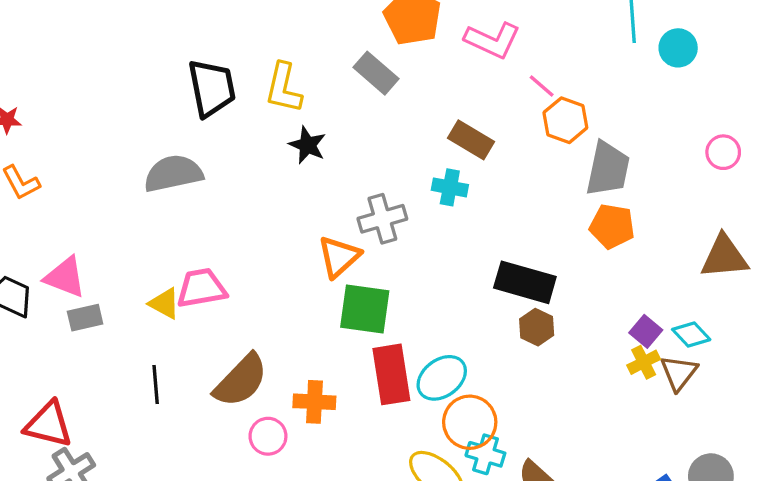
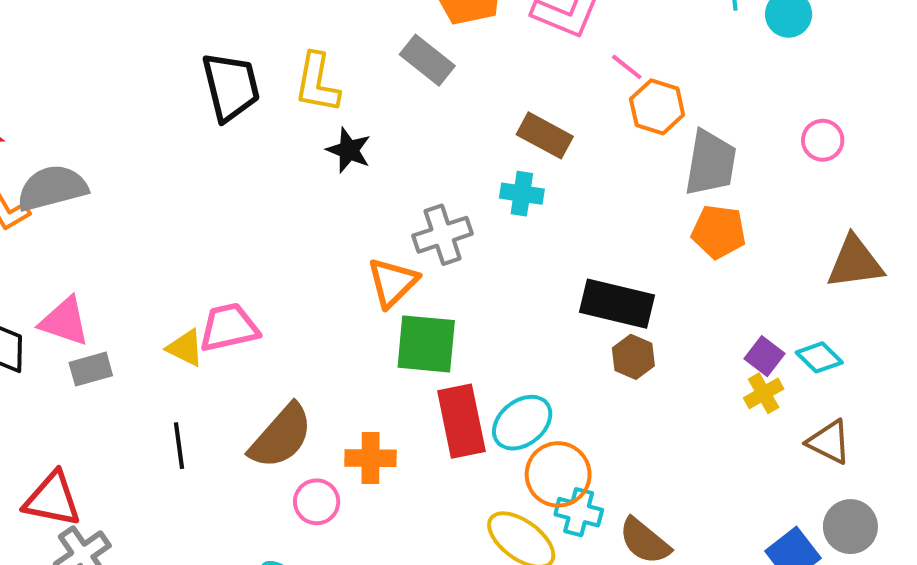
pink circle: (723, 152) -> (823, 140), moved
gray semicircle: (173, 173) -> (52, 188), moved
brown triangle: (679, 373) -> (829, 442), moved, turned -39

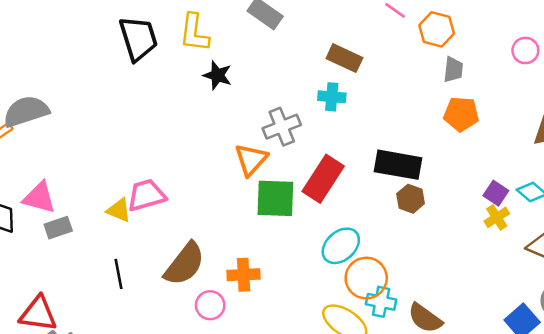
orange hexagon: (657, 107) -> (437, 29), moved
gray trapezoid: (711, 163) -> (453, 70), size x0.6
red rectangle: (461, 421) -> (323, 179), moved, turned 48

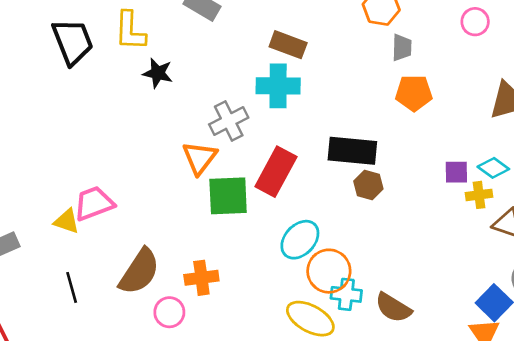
cyan cross: (332, 97) -> (278, 86), size x1.5
purple square: (496, 193) -> (456, 172), turned -30
yellow cross: (497, 217) -> (479, 195), moved, turned 30

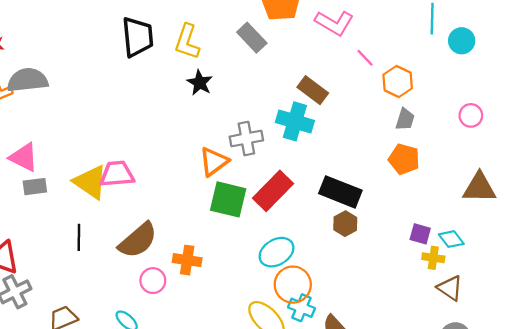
yellow triangle: (67, 221) -> (90, 182), size x1.6

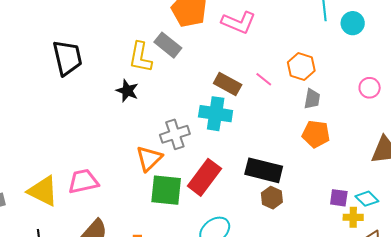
yellow L-shape: (187, 42) -> (140, 57), moved
pink line: (365, 58) -> (264, 79), moved
pink trapezoid: (117, 174) -> (83, 181), moved

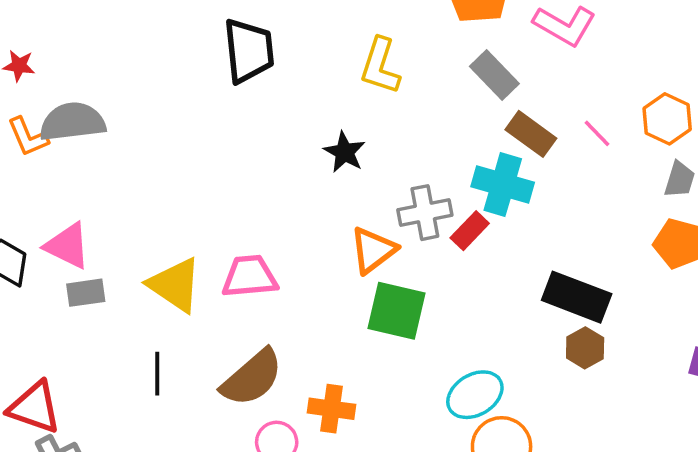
gray rectangle: (168, 45) -> (494, 75), moved
black star: (127, 91) -> (345, 152), moved
red rectangle: (204, 177) -> (470, 231), moved, size x0.6

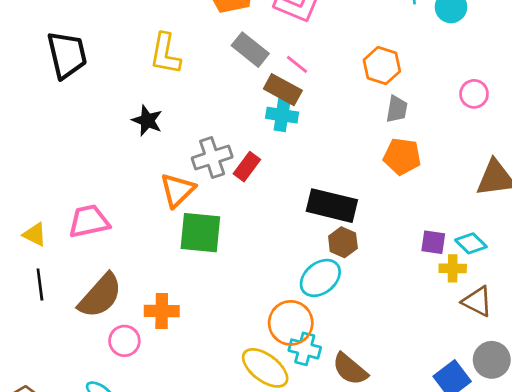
pink line: (597, 133) -> (297, 64), moved
cyan cross: (503, 184) -> (282, 115), moved, size x0.7
yellow triangle: (175, 285) -> (35, 234), size x0.6
black line: (157, 374) -> (40, 284), moved
cyan ellipse: (475, 395) -> (320, 278), moved

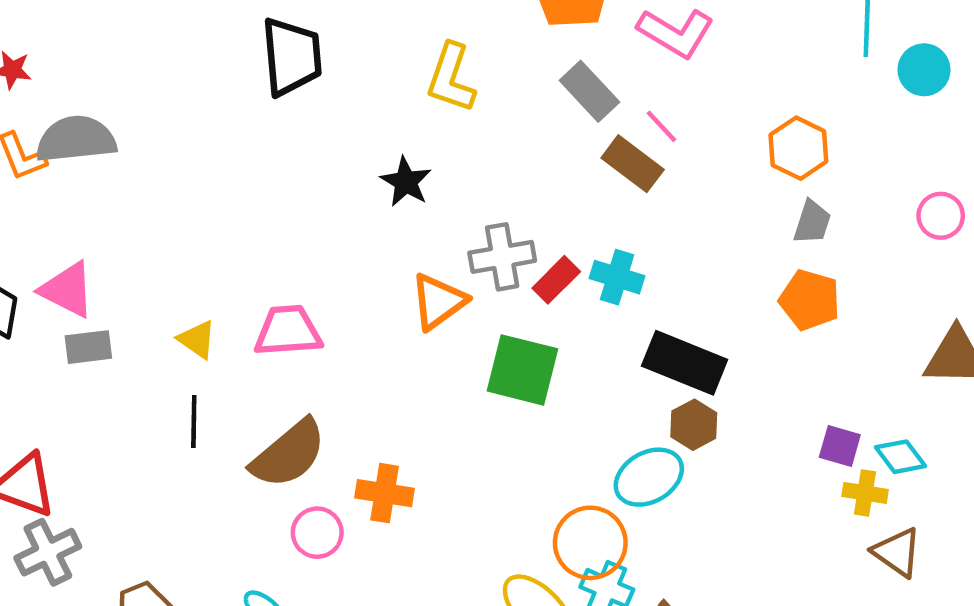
cyan cross: (282, 115) -> (617, 277), moved
green square: (200, 233) -> (522, 370), moved

